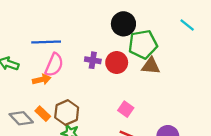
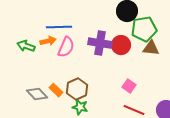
purple cross: (93, 60) -> (100, 43), size x1.6
orange arrow: (42, 80) -> (48, 41), moved

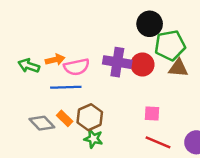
blue line: (59, 27) -> (66, 87), moved
pink semicircle: (66, 47) -> (77, 67), turned 55
pink square: (129, 86) -> (152, 114), turned -32

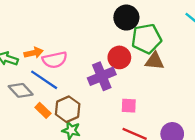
purple cross: (117, 62) -> (102, 76), moved, turned -32
blue line: (66, 87) -> (44, 80), turned 36
gray diamond: (42, 123) -> (21, 90), moved

